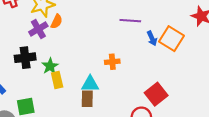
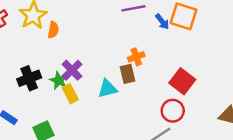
purple cross: (38, 29) -> (72, 70), moved
orange cross: (112, 62) -> (136, 57), moved
brown rectangle: (87, 99) -> (128, 74), moved

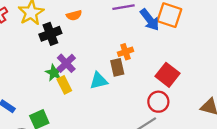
blue arrow: (162, 22) -> (150, 20), size x1.5
orange semicircle: (53, 30) -> (74, 15), moved, turned 64
black cross: (29, 78) -> (50, 34), moved

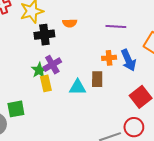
blue arrow: (150, 20) -> (128, 60), moved
orange cross: (125, 52) -> (109, 58), moved
red circle: (158, 102) -> (134, 127), moved

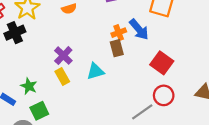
black cross: (44, 35) -> (15, 33), moved
green star: (39, 70) -> (29, 86), moved
brown rectangle: (97, 79) -> (117, 48), moved

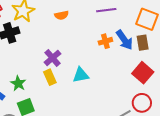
brown rectangle: (117, 48) -> (143, 43), moved

